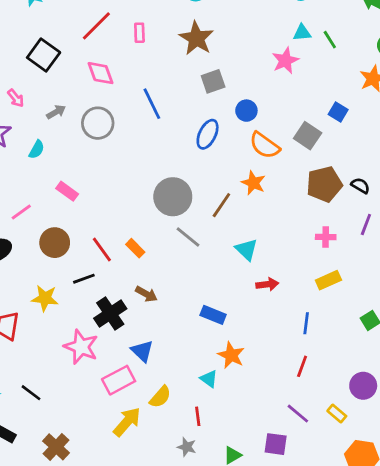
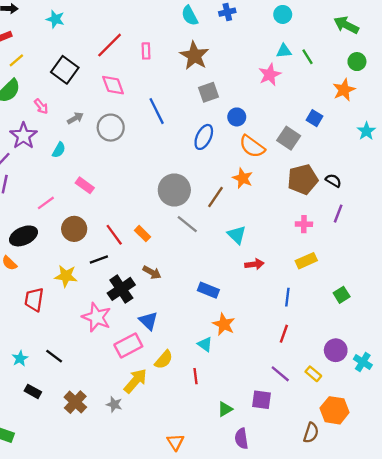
gray star: (187, 447) -> (114, 404), moved

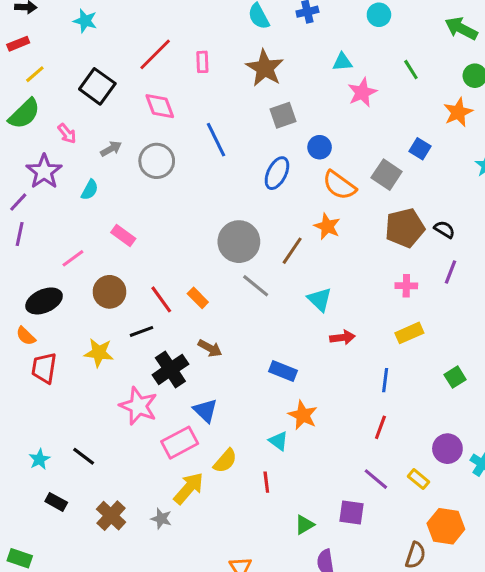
cyan triangle: (284, 51) -> (342, 62), moved
red trapezoid: (34, 300) -> (44, 368), moved

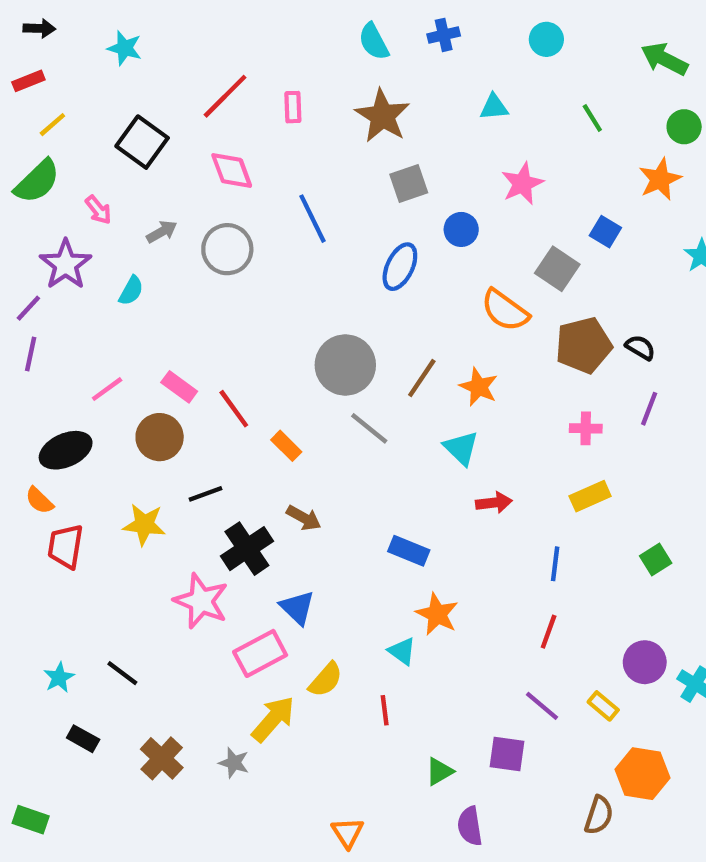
pink star: (362, 92) -> (522, 184), moved
orange semicircle: (339, 185) -> (505, 310), moved
orange star: (327, 226) -> (479, 387), moved
pink rectangle: (123, 236) -> (179, 387), moved
red line: (161, 299) -> (234, 409), moved

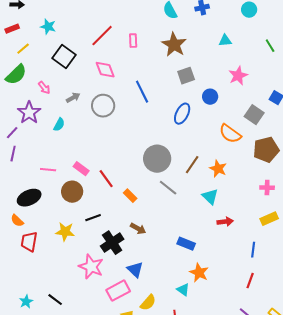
cyan star: (125, 48) -> (48, 27), moved
pink line: (107, 389) -> (48, 170), turned 42

